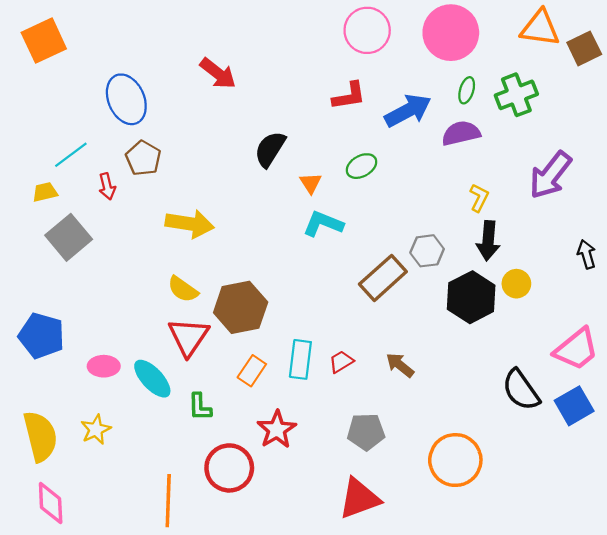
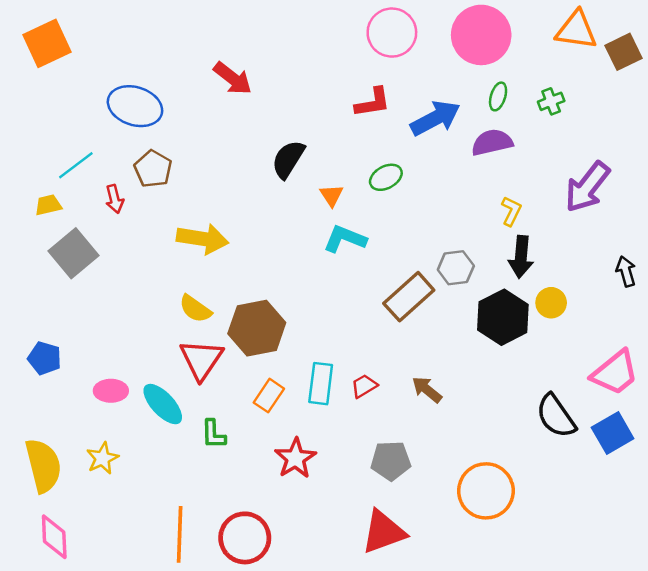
green cross: (516, 95) -> (551, 101), size x0.6
blue ellipse: (126, 99) -> (135, 106), turned -48
blue pentagon: (42, 336) -> (45, 358), size x0.7
red circle: (229, 468) -> (245, 538), moved

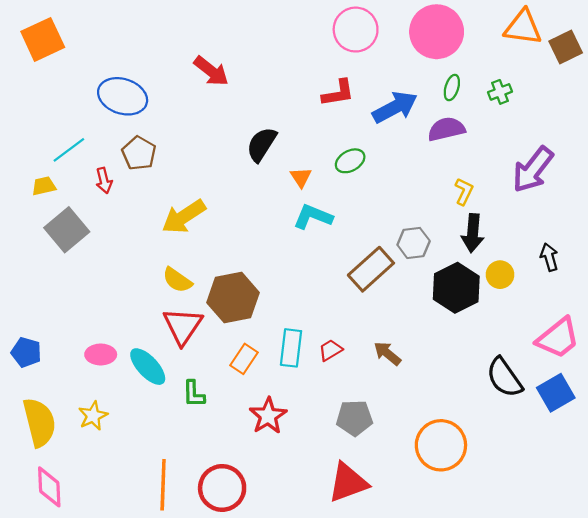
yellow arrow: (203, 239) -> (184, 217), turned 138
black arrow: (626, 271) -> (549, 257), moved
blue pentagon: (45, 358) -> (26, 352), moved

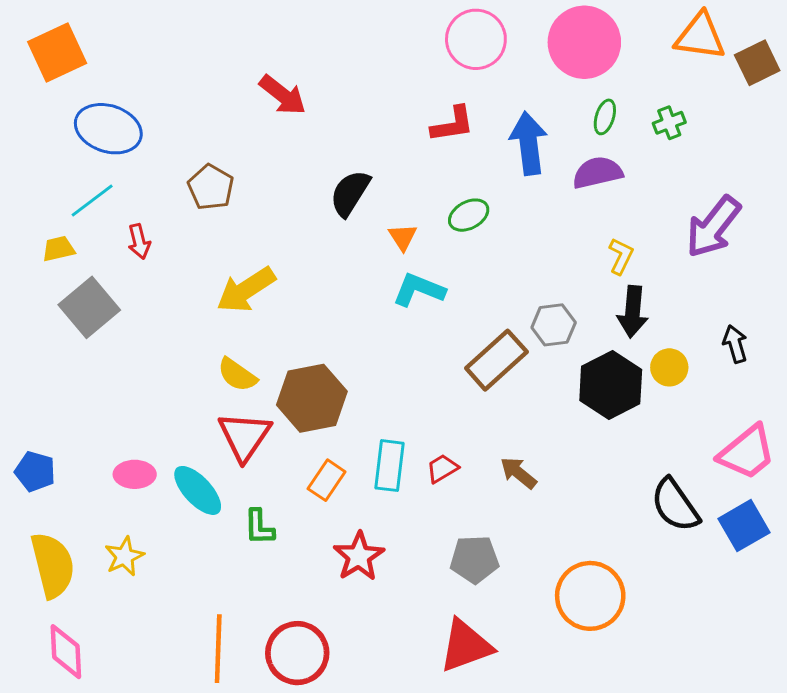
blue ellipse: (123, 96) -> (108, 129), moved
blue arrow: (395, 107) -> (529, 143), turned -69
brown pentagon: (139, 153) -> (211, 187), moved

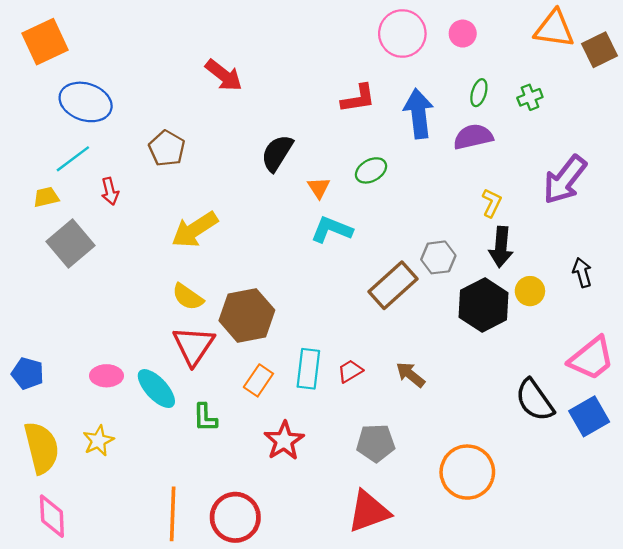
pink circle: (476, 39) -> (402, 34), moved
pink circle: (584, 42) -> (463, 34), size x0.5

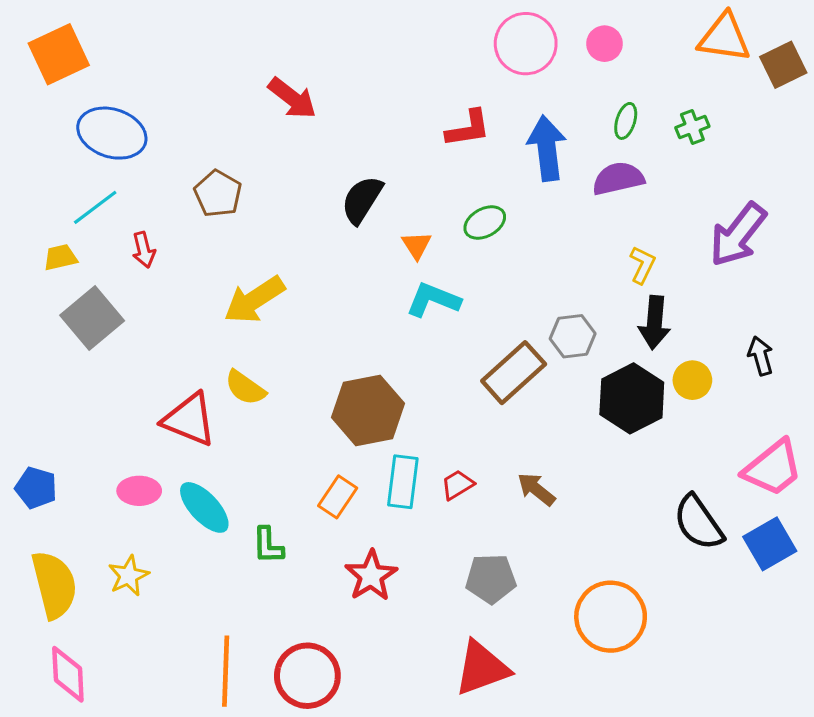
brown hexagon: (247, 315) -> (368, 410), moved
red triangle: (193, 346) -> (189, 420), moved, turned -42

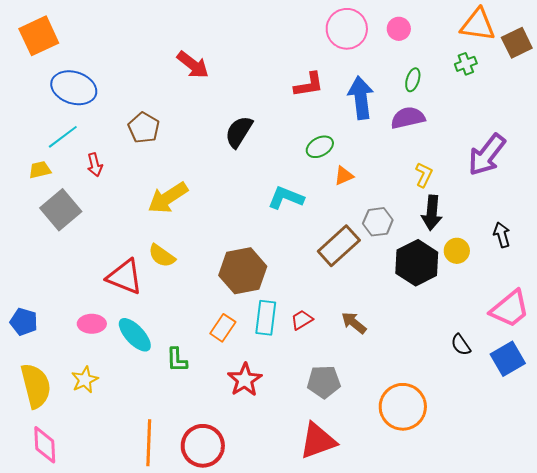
green cross: (692, 127) -> (466, 64), moved
orange triangle: (417, 245) -> (344, 176), moved, turned 40
black semicircle: (698, 523) -> (461, 345), size x0.6

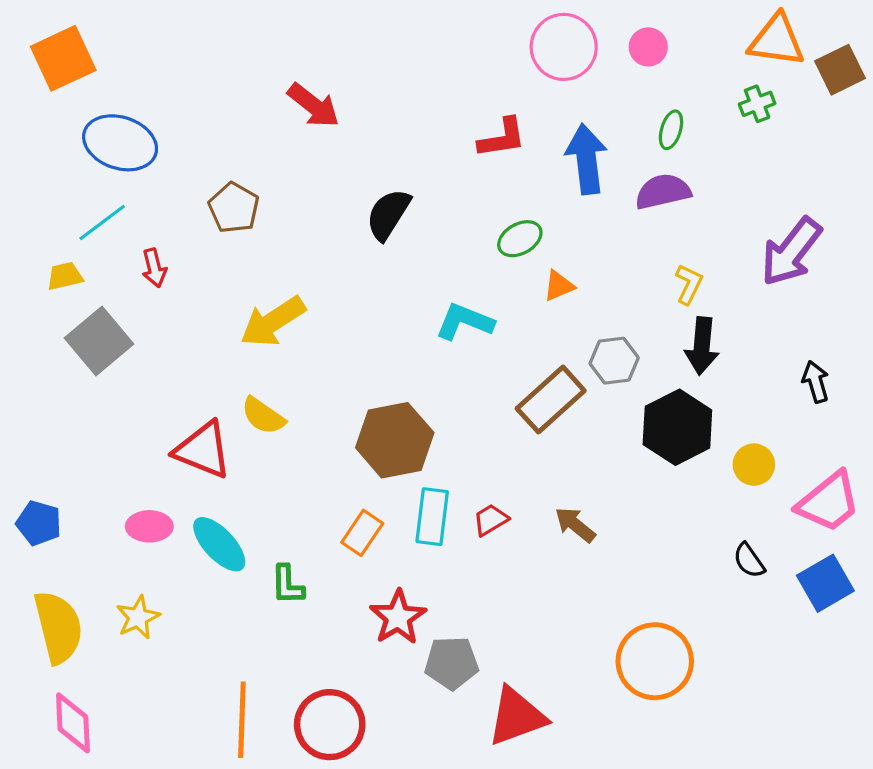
yellow circle: (457, 251) -> (754, 465), moved
gray pentagon: (324, 382) -> (452, 663), moved

